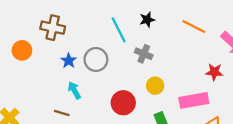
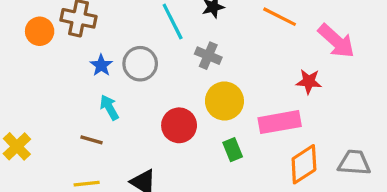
orange circle: (22, 50) -> (40, 31), moved
yellow circle: (155, 86) -> (224, 101), size x1.5

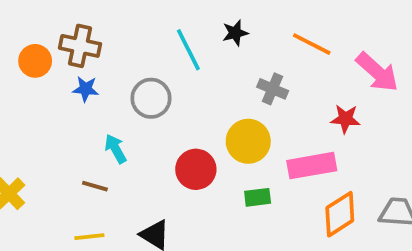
gray cross: (208, 56) -> (273, 89), moved
blue star: (101, 65) -> (86, 89), moved, turned -30
green rectangle: (233, 150) -> (258, 197), turned -75

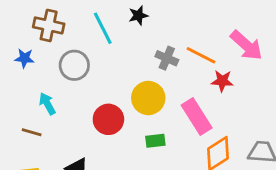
orange line: (312, 44) -> (201, 55), moved
brown cross: (80, 46) -> (49, 25), moved
pink rectangle: (312, 166) -> (197, 117), turned 68

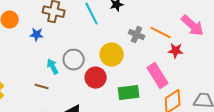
gray circle: (74, 65) -> (74, 60), moved
yellow circle: (148, 98) -> (112, 55), moved
green rectangle: (155, 141) -> (129, 93), size x1.5

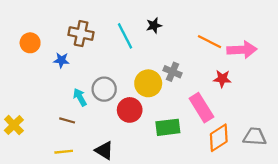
pink arrow: (193, 26) -> (242, 50), turned -45
orange line: (161, 33) -> (210, 42), moved
gray cross: (137, 35) -> (172, 72), moved

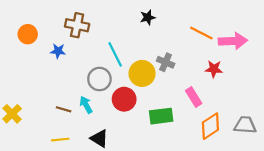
cyan line: (125, 36) -> (115, 54), moved
cyan arrow: (80, 97) -> (86, 105), moved
pink rectangle: (201, 108) -> (194, 97), size x0.7

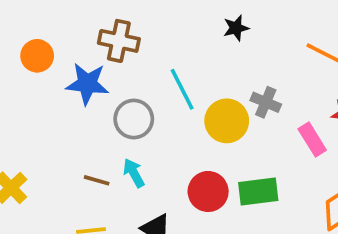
blue star: (58, 51) -> (87, 84), size x1.6
gray circle: (99, 79) -> (134, 119), moved
pink rectangle: (194, 97) -> (312, 139), moved
red circle: (124, 99) -> (208, 191), moved

